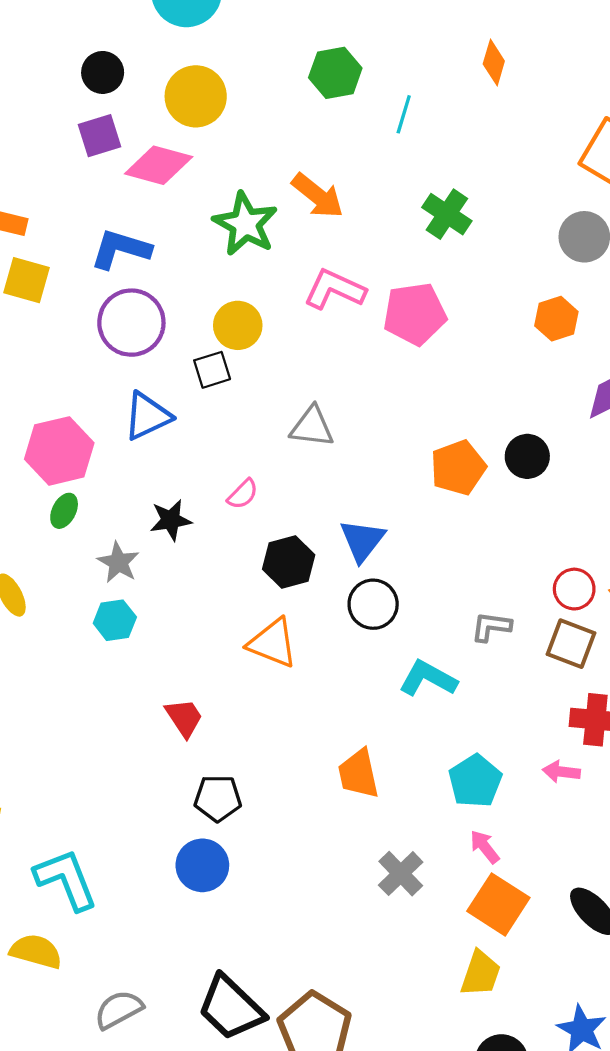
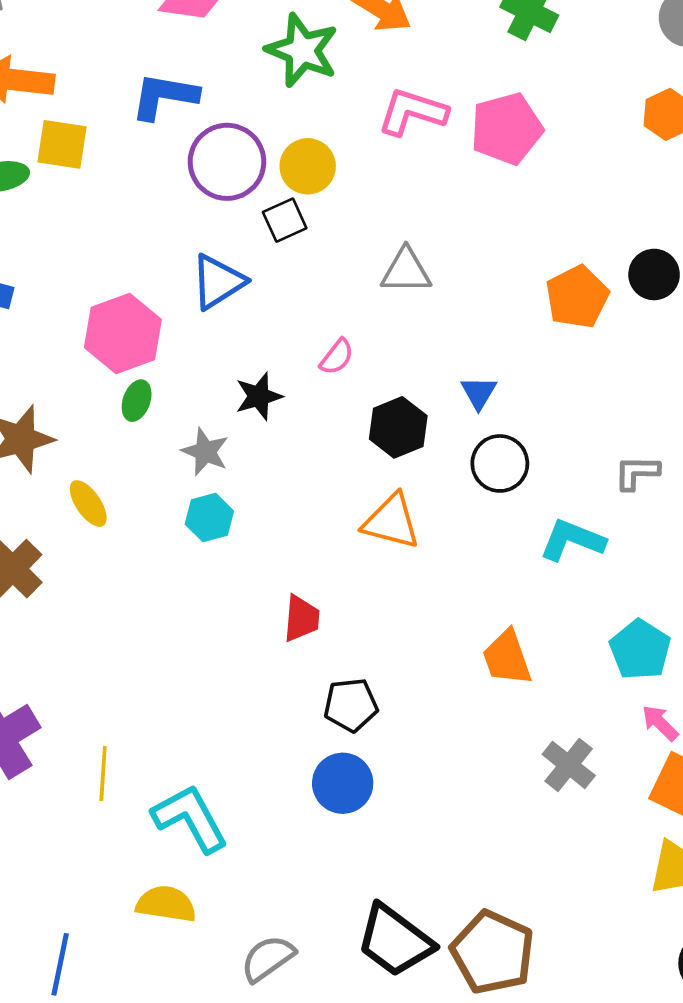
purple circle: (131, 323) -> (227, 162), moved
blue triangle: (362, 540) -> (479, 393), size x0.7
red trapezoid: (184, 718) -> (301, 618), turned 45

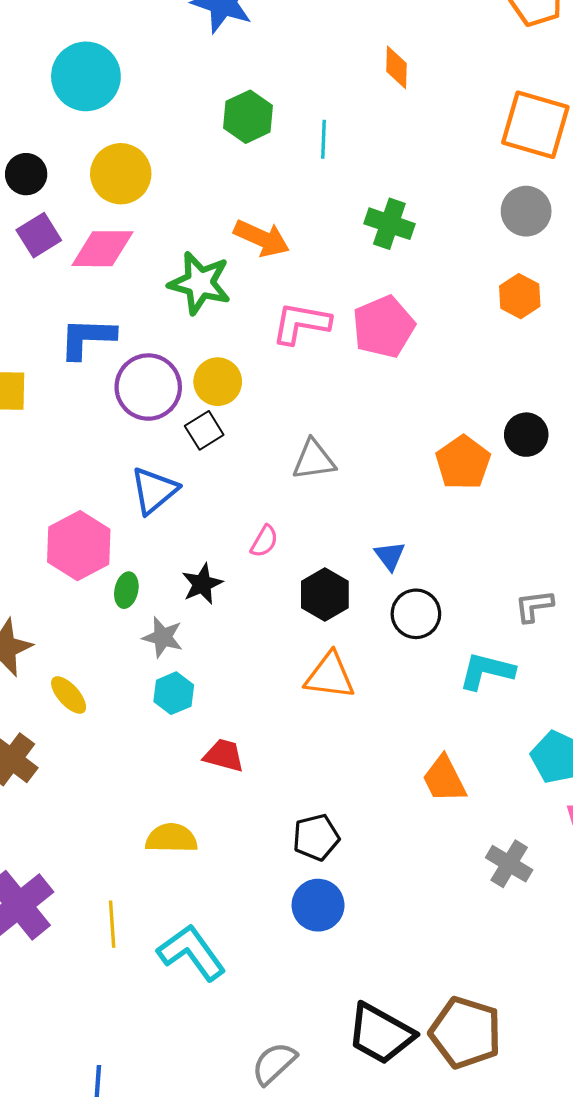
green ellipse: (137, 401) -> (126, 590), moved
red trapezoid: (301, 618) -> (224, 755), moved, turned -72
yellow semicircle: (166, 904) -> (171, 838), moved

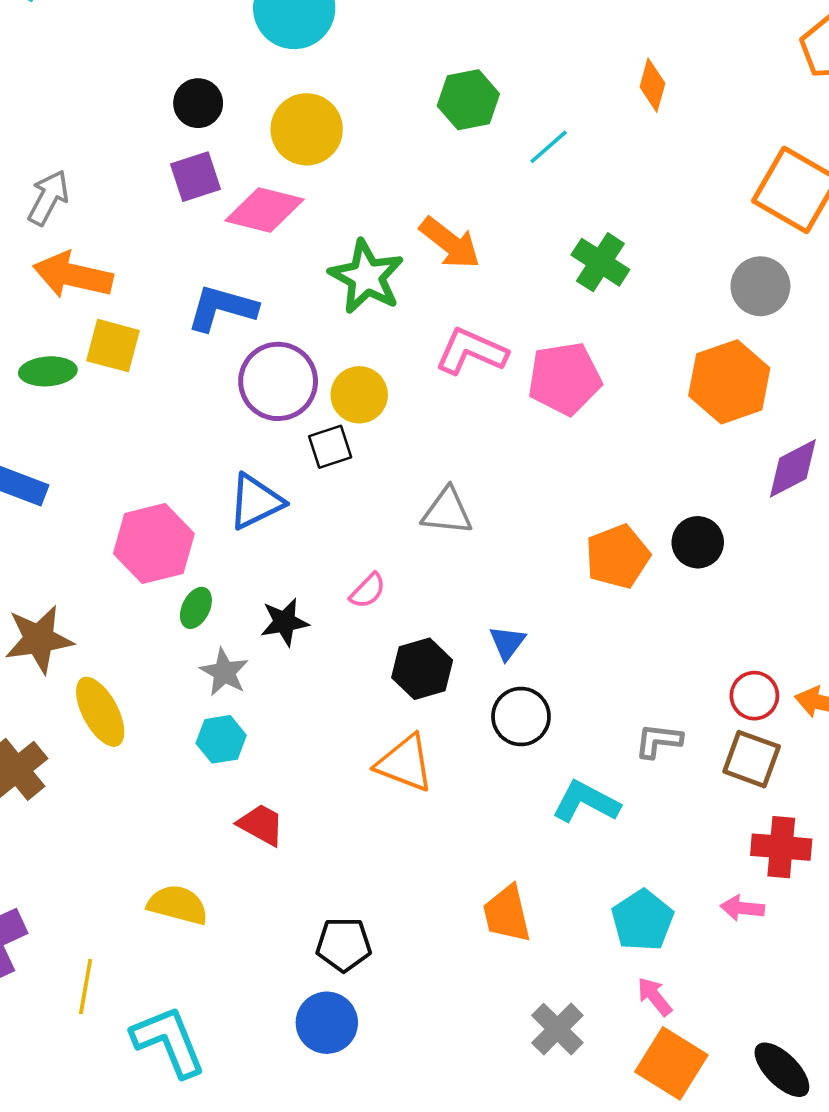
cyan line: (323, 139) -> (549, 147), turned 33
orange hexagon: (520, 296) -> (729, 382), size x1.6
yellow ellipse: (69, 695) -> (100, 712), size x1.4

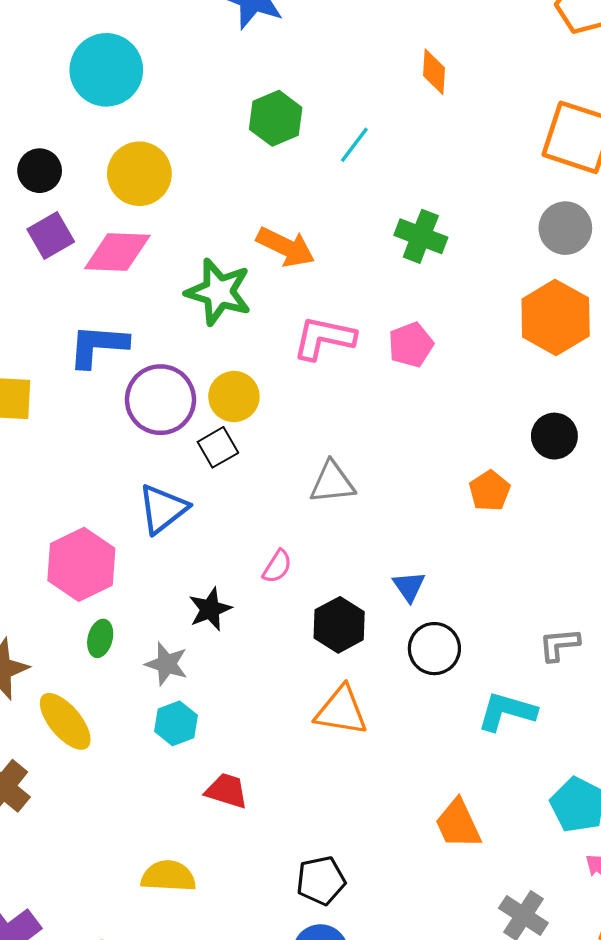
pink pentagon: (565, 379) -> (411, 345), size x0.7
black circle: (698, 542) -> (554, 436), moved
orange pentagon: (618, 556) -> (490, 491), size x0.7
green ellipse: (196, 608) -> (100, 638), moved

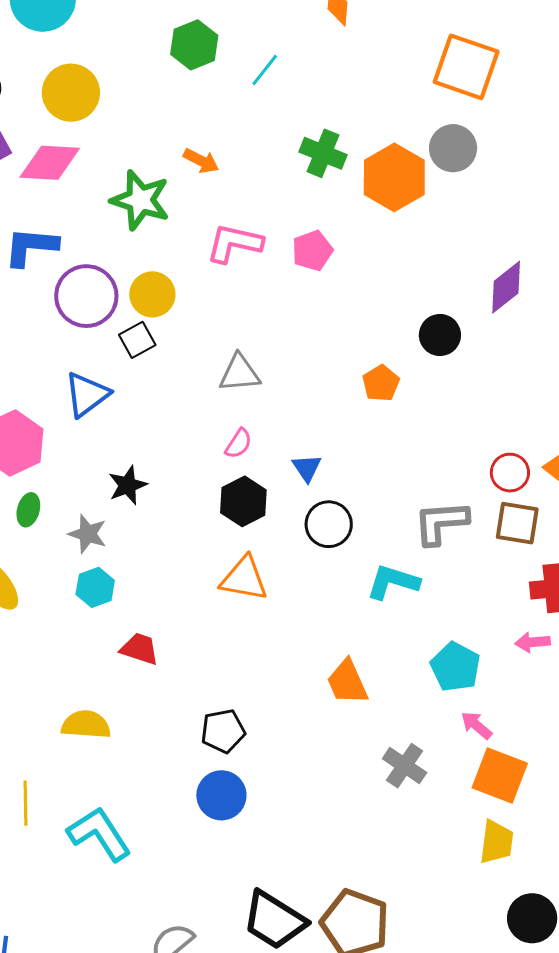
orange arrow: (286, 247) -> (201, 161), size x0.7
orange hexagon: (556, 317) -> (394, 177), moved
pink semicircle: (277, 566) -> (238, 444), moved
gray L-shape: (559, 645) -> (441, 523), size x1.5

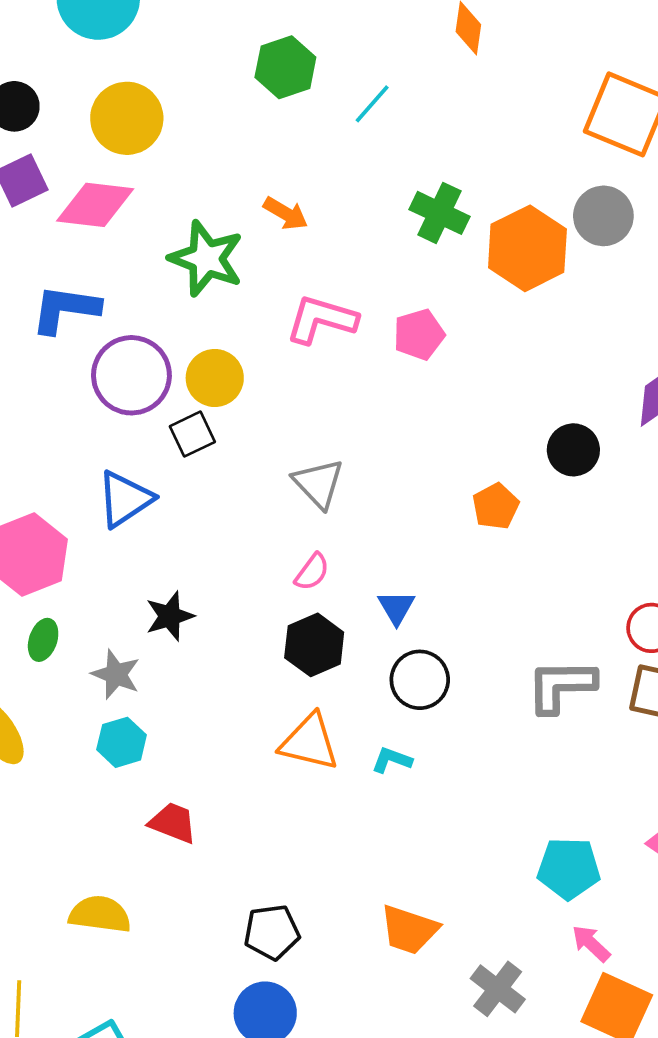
gray triangle: (239, 373) -> (318, 483), turned 48
cyan L-shape: (393, 582) -> (392, 760), moved, size x0.6
cyan pentagon: (455, 667) -> (569, 868), turned -30
orange trapezoid: (347, 682) -> (409, 930), moved, turned -51

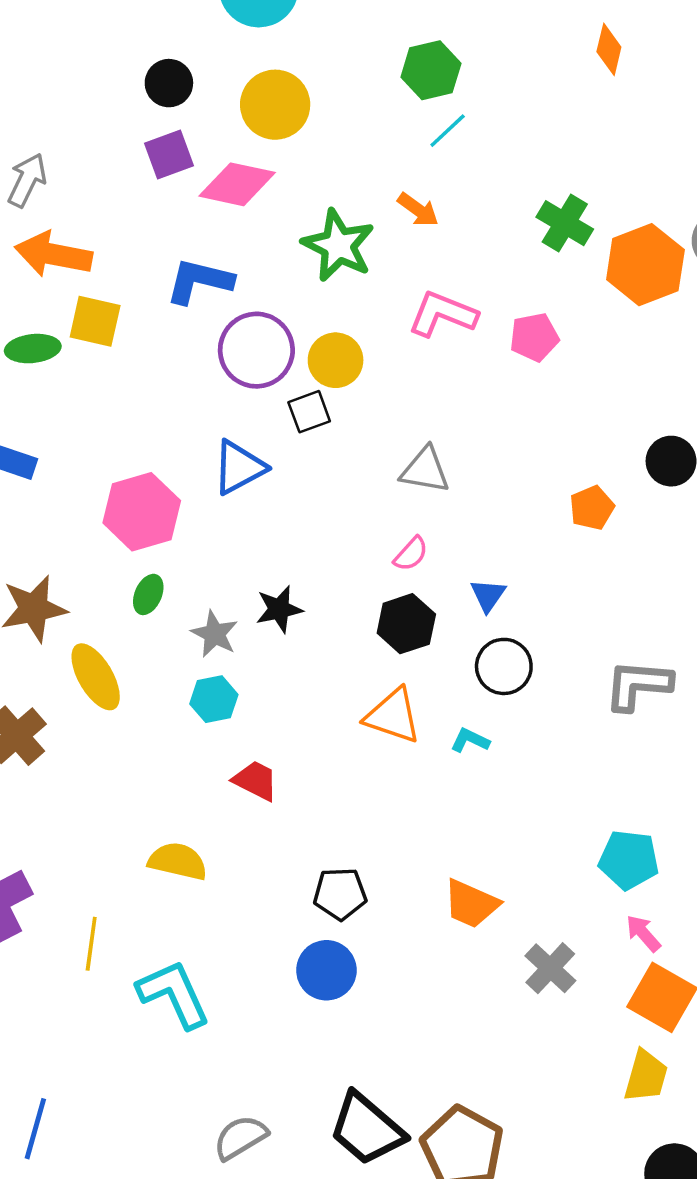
cyan line: (372, 104) -> (448, 131), moved
gray triangle: (318, 483) -> (425, 470), turned -42
black star: (170, 616) -> (279, 609), moved

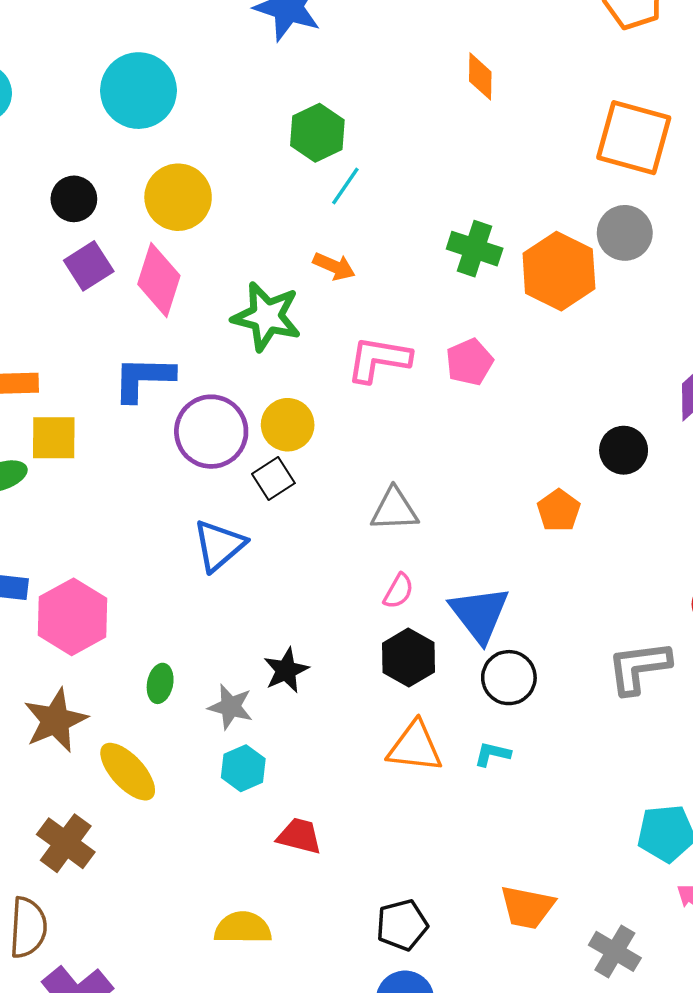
pink diamond: (237, 184) -> (159, 280), turned -72
pink hexagon: (142, 512) -> (73, 617), moved
blue triangle: (488, 595) -> (479, 614), size x1.8

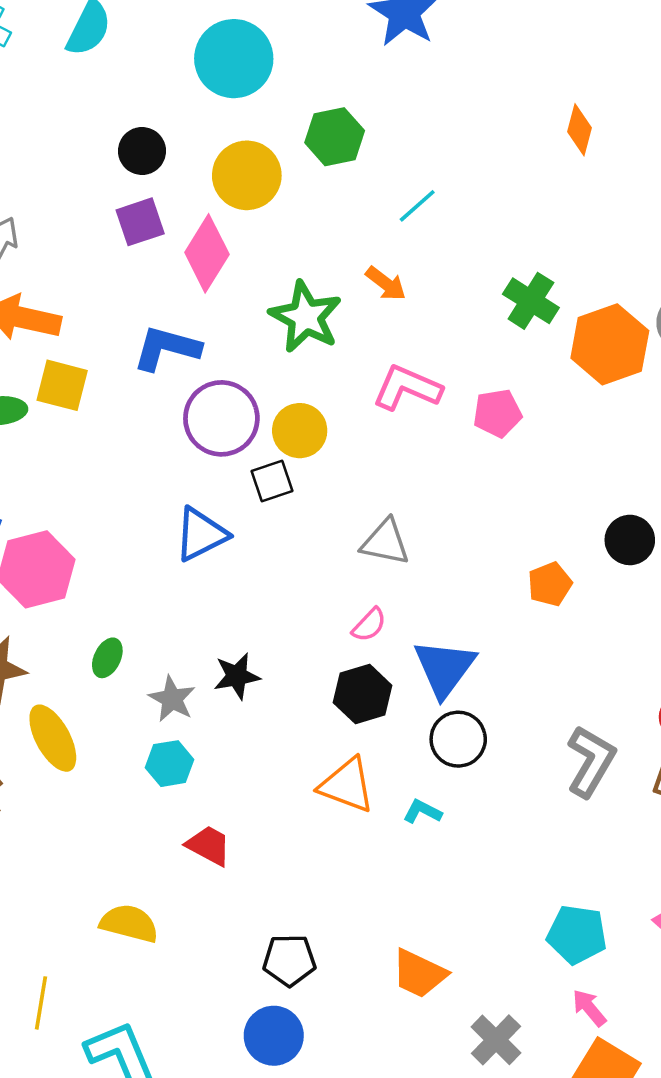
green hexagon: (317, 133) -> (335, 137), moved
gray L-shape: (639, 667) -> (591, 761), turned 114

